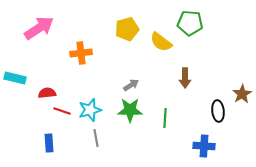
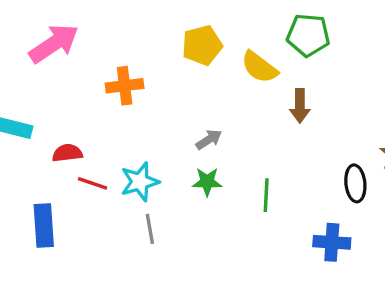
brown arrow: (185, 78) -> (300, 106), moved
green star: (130, 110) -> (207, 182), size x0.7
blue rectangle: (49, 143) -> (44, 226), moved, size x1.4

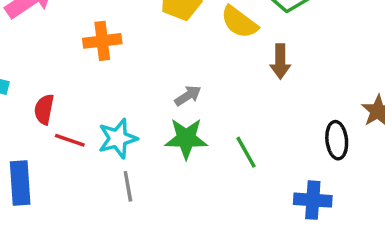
red semicircle: (67, 153) -> (44, 109), turned -72
green star: (207, 182) -> (186, 138), size x1.4
green line: (266, 195) -> (246, 152), turned -32

